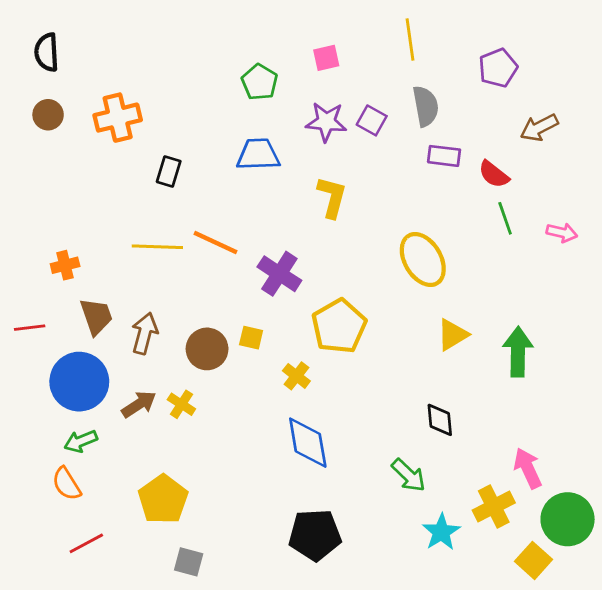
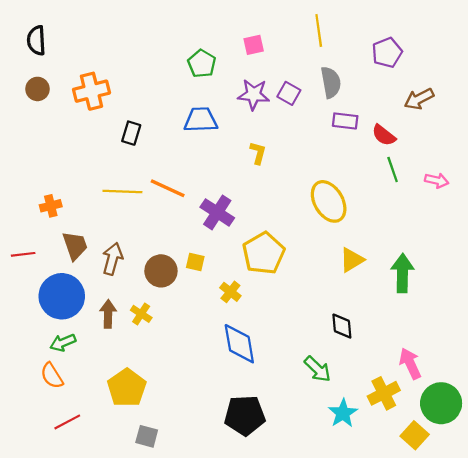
yellow L-shape: (332, 197) -> (258, 153), size x0.7
brown arrow: (139, 404) -> (108, 314), turned -56

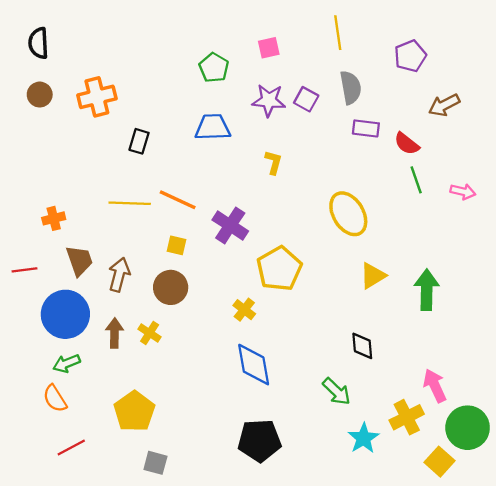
yellow square: (195, 262) -> (176, 245), moved

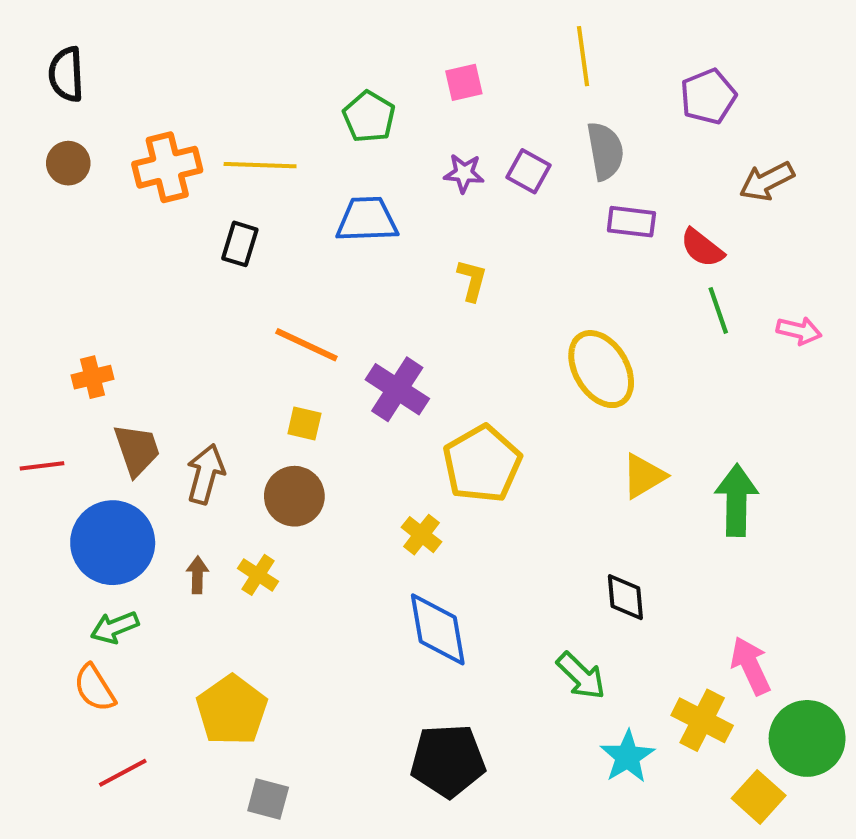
purple star: (269, 100) -> (464, 173), size x0.7
yellow line: (130, 203) -> (260, 165), moved
brown arrow: (114, 333) -> (197, 575), size x0.7
yellow cross: (407, 417) -> (702, 720), turned -36

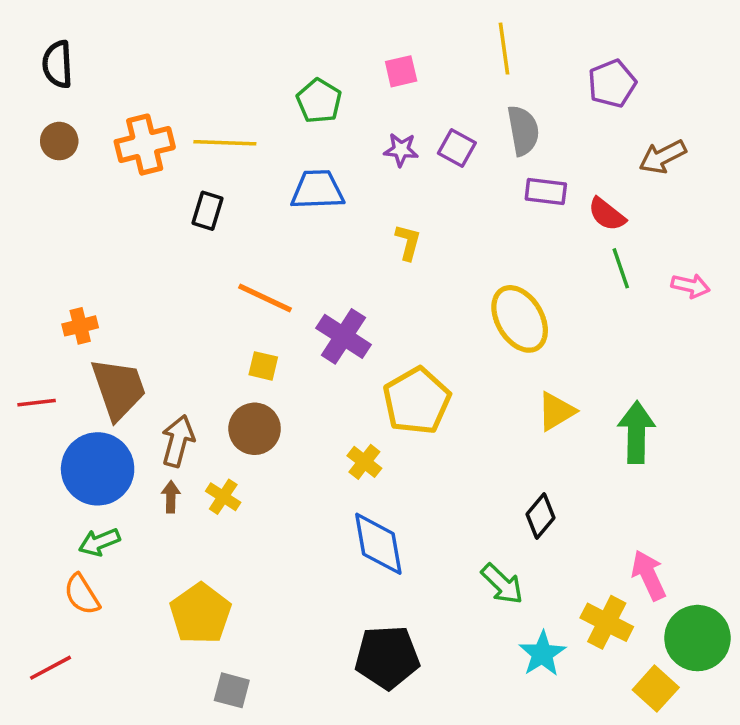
brown trapezoid: (137, 450) -> (119, 389), size x1.4
brown arrow: (206, 474) -> (178, 441), moved
black diamond: (625, 597) -> (541, 516), turned 45
red line: (123, 773) -> (51, 668), moved

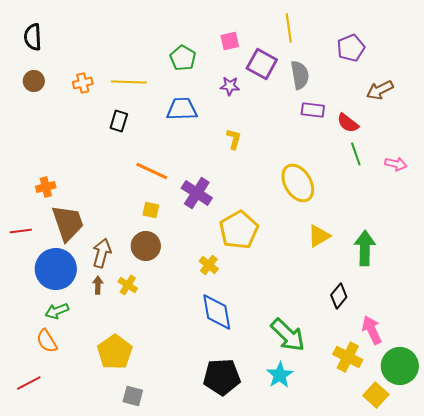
orange cross: (145, 145) -> (83, 83), size x0.6
purple square: (457, 148) -> (262, 64), moved, size x1.4
black diamond: (541, 516) -> (339, 296), moved
green arrow: (502, 584) -> (288, 335), size x1.4
cyan star: (542, 654) -> (280, 375), moved

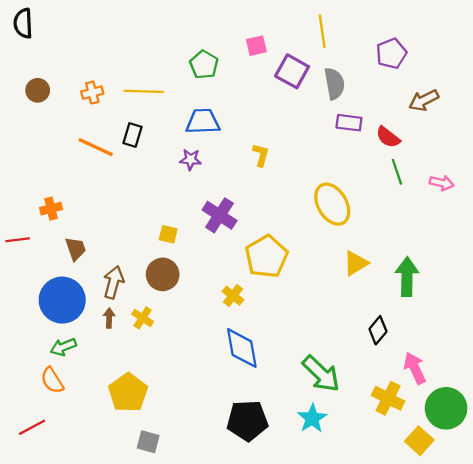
black semicircle: (33, 37) -> (23, 23), moved
purple star: (230, 86) -> (191, 159), moved
orange line: (152, 171) -> (96, 147), moved
brown trapezoid: (68, 223) -> (76, 249), size x0.6
red line: (21, 231) -> (18, 240), moved

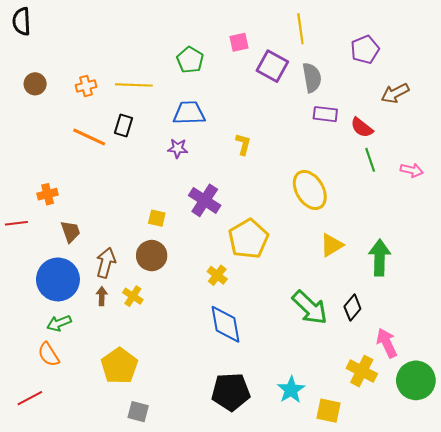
green arrow: (321, 374) -> (310, 308), moved
yellow square: (419, 441) -> (328, 411), moved, turned -30

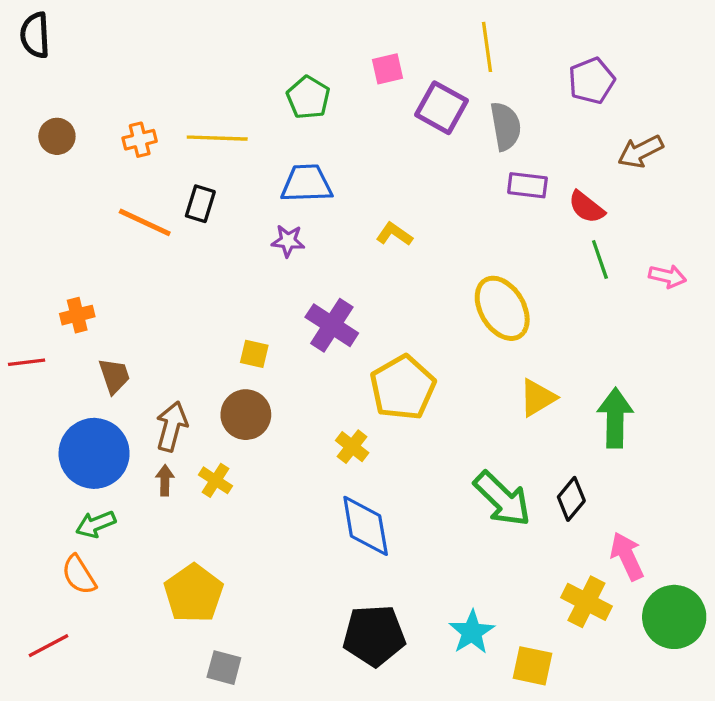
yellow L-shape: (243, 144) -> (394, 234), turned -70

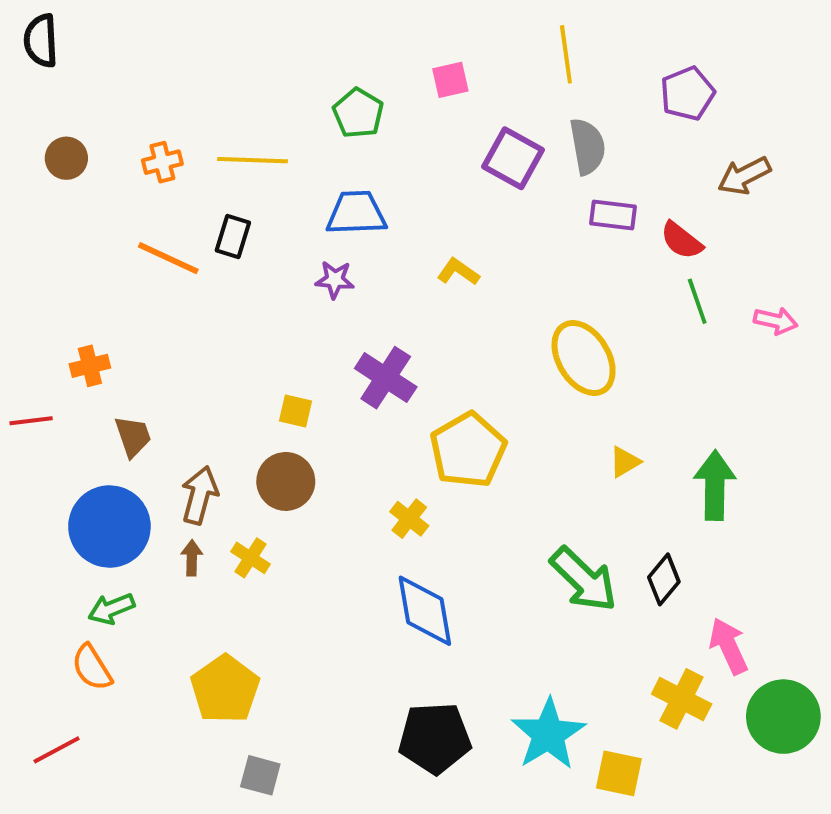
purple square: (441, 108) -> (513, 158), moved
yellow triangle: (538, 398) -> (625, 462), size x0.7
cyan star: (472, 632) -> (548, 734), size x1.4

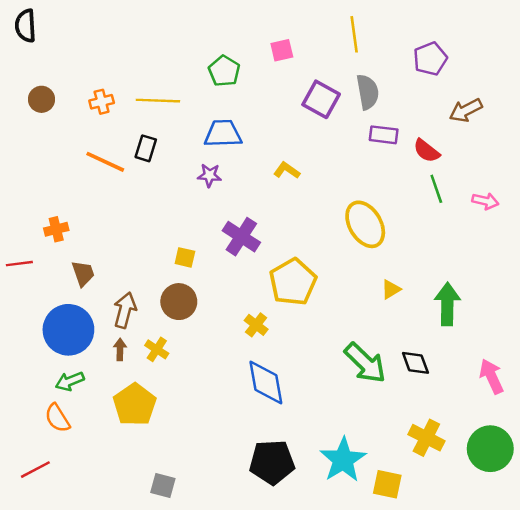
black diamond: (664, 579) -> (415, 363), turned -60
pink arrow: (729, 646) -> (491, 376), moved
yellow pentagon: (225, 689) -> (135, 405), moved

